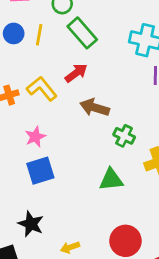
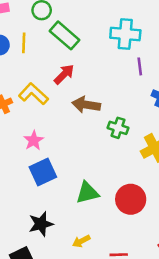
green triangle: (111, 180) -> (87, 193), moved
black star: (31, 224) -> (41, 224), turned -30
red circle: (125, 241) -> (131, 199), moved

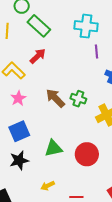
brown arrow: (86, 105) -> (55, 98), moved, turned 35
pink star: (34, 140) -> (18, 98), moved
black star: (41, 224) -> (19, 160), moved

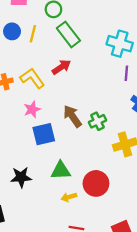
green cross: (78, 99) -> (97, 121), turned 35
blue square: (19, 131) -> (44, 134), moved
yellow arrow: (48, 186) -> (69, 197), moved

